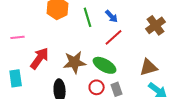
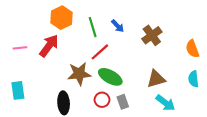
brown cross: (156, 25) -> (152, 35), moved
red line: (114, 37) -> (100, 52), moved
red arrow: (40, 58) -> (49, 46), moved

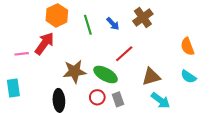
brown cross: (152, 35) -> (143, 18), moved
pink line: (20, 48) -> (22, 54), moved
red line: (100, 52) -> (124, 54), moved
cyan semicircle: (193, 79) -> (188, 77), turned -49

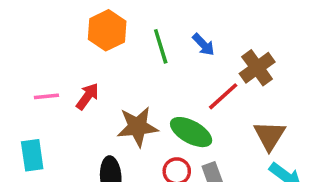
brown cross: (143, 18) -> (257, 68), moved
red arrow: (44, 43) -> (87, 96), moved, size x0.7
brown triangle: (151, 77) -> (270, 136), turned -42

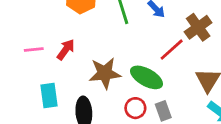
cyan rectangle: (32, 155) -> (49, 96), moved

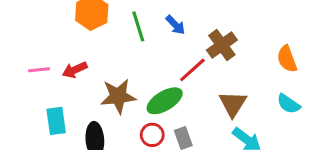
red arrow: (66, 50) -> (75, 70), turned -150
green ellipse: (147, 77) -> (165, 101), turned -60

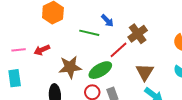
green line: (138, 26) -> (89, 33), moved, turned -60
cyan rectangle: (56, 121) -> (15, 78), moved

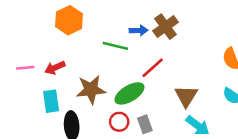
blue arrow: (107, 21) -> (138, 30), turned -48
brown cross: (138, 34) -> (165, 27), moved
cyan rectangle: (15, 78) -> (51, 101), moved

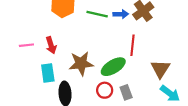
green line: (115, 46) -> (97, 14), moved
red arrow: (55, 68) -> (51, 45), turned -84
red line: (153, 68) -> (133, 45), turned -42

